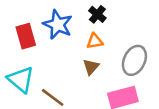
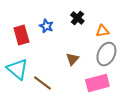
blue star: (58, 25) -> (46, 26), size x0.6
orange triangle: (95, 41) -> (102, 31), moved

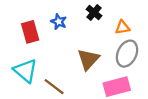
brown triangle: (72, 59) -> (88, 59), size x1.5

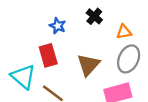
red rectangle: (30, 32) -> (48, 55), moved

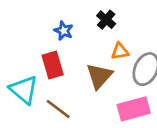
orange triangle: (124, 32) -> (120, 51), moved

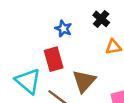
brown triangle: (99, 76) -> (84, 81), moved

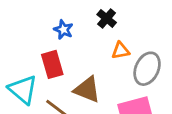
brown triangle: (84, 81) -> (87, 90), turned -50

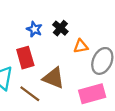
black cross: (107, 18) -> (60, 28), moved

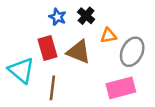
brown triangle: (54, 78) -> (79, 52), moved
brown line: (30, 94) -> (52, 88), turned 60

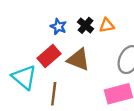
orange triangle: (108, 36) -> (107, 25), moved
red rectangle: (47, 48) -> (49, 56), turned 65

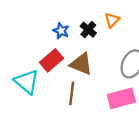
orange triangle: (107, 25) -> (112, 20), moved, turned -35
brown line: (54, 94) -> (72, 94), moved

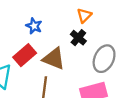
black cross: (88, 30) -> (78, 38), moved

